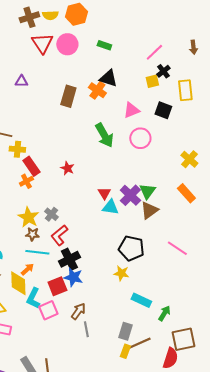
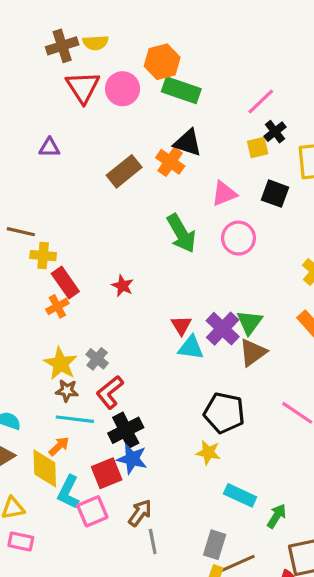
orange hexagon: (76, 14) -> (162, 62), moved
green rectangle: (104, 45) -> (181, 90), size x1.6
brown rectangle: (68, 96) -> (124, 171), turned 35

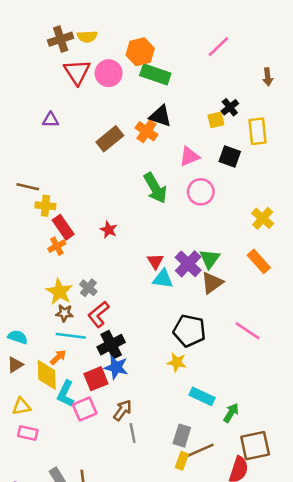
pink line: (261, 101) -> (218, 47), moved

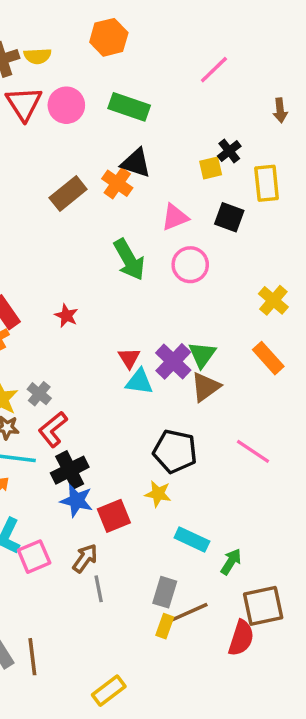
orange hexagon: (140, 52) -> (109, 37), moved
red square: (96, 379) -> (114, 516), moved

